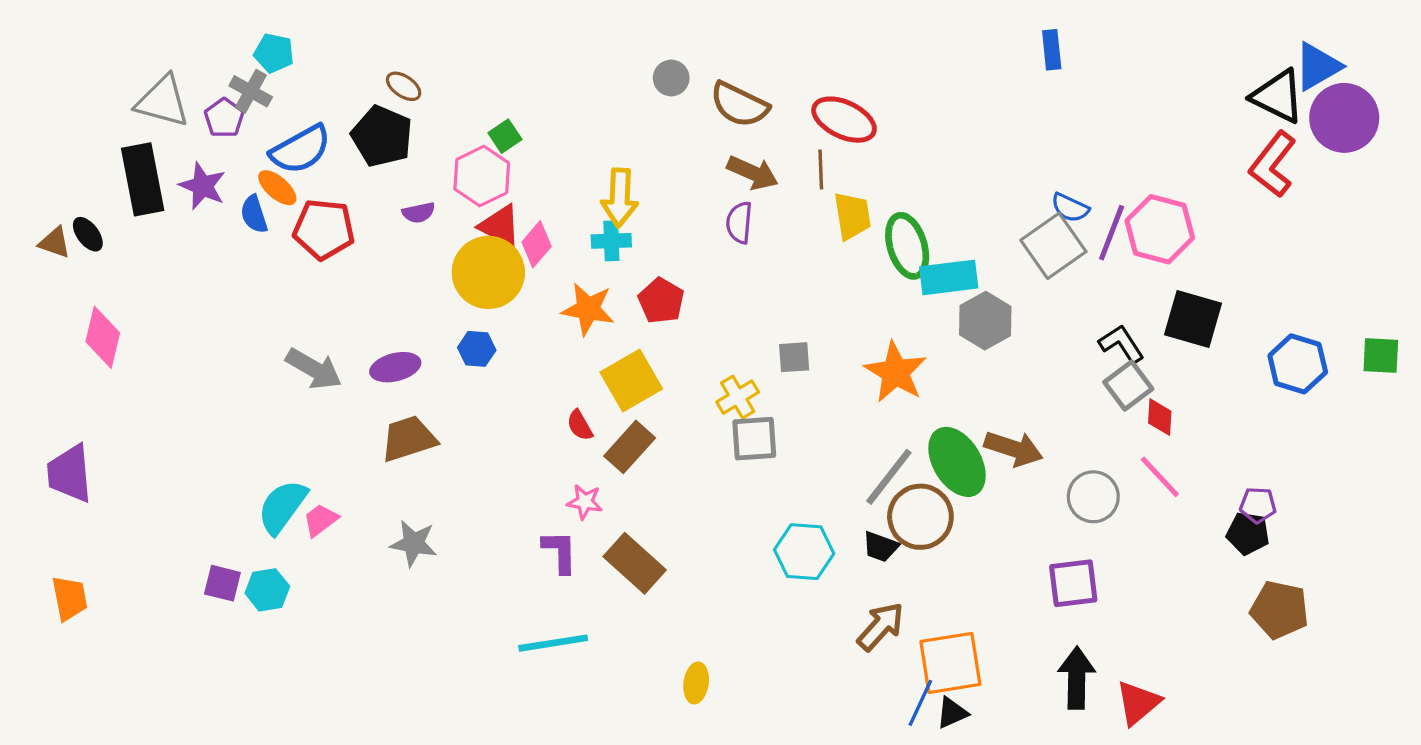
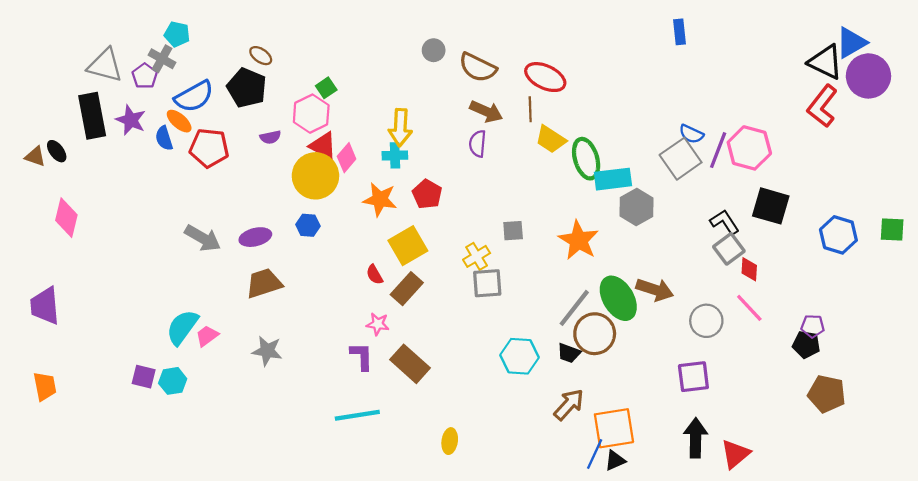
yellow trapezoid: (852, 216) -> (551, 139), turned 132

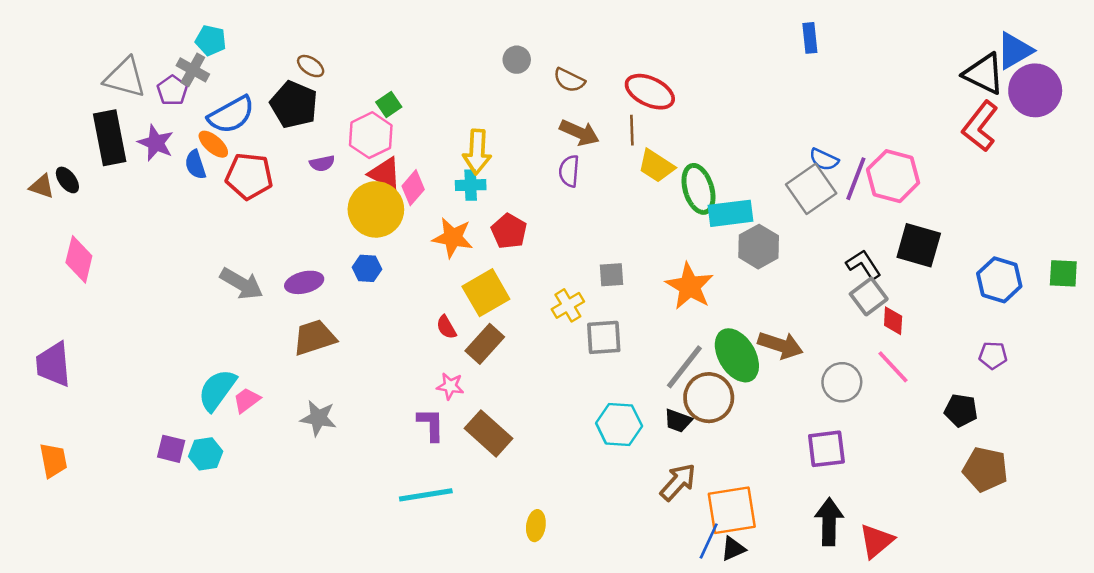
brown semicircle: (478, 67) -> (569, 80), size x0.7
gray square: (487, 283) -> (604, 337), moved
purple pentagon: (813, 326) -> (993, 355), moved

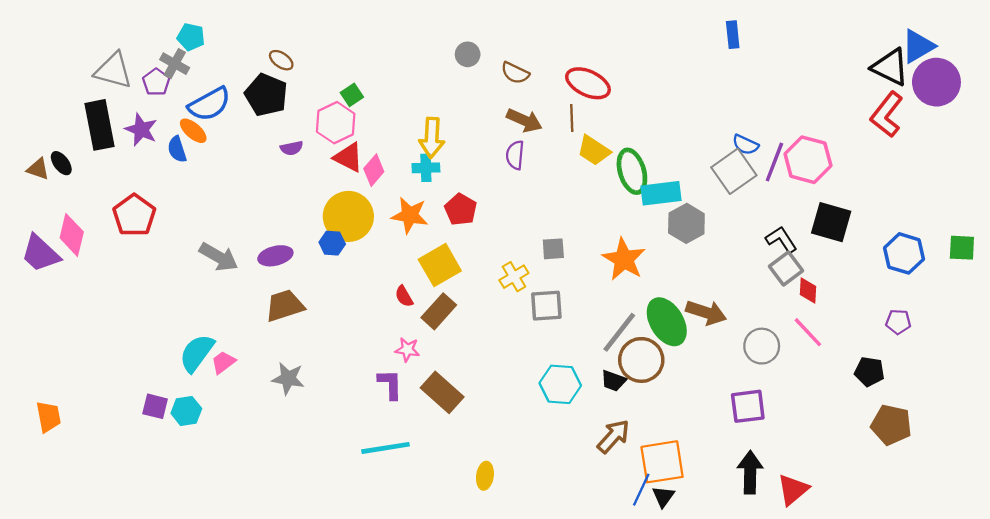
red pentagon: (249, 176) -> (134, 215), moved, turned 30
yellow circle: (376, 209) -> (348, 216), moved
purple trapezoid: (53, 364) -> (40, 253), moved, turned -42
black triangle: (733, 549) -> (663, 497), turned -30

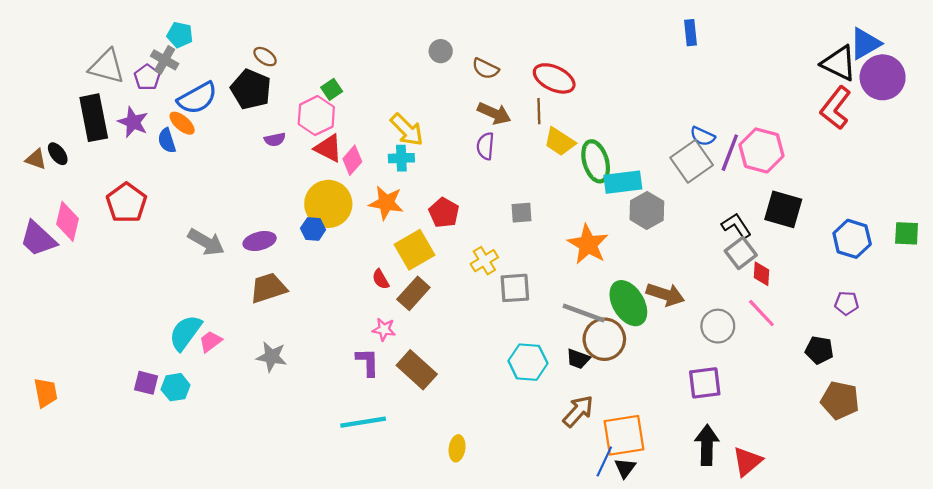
yellow arrow: (432, 138) -> (407, 130), turned -48
red pentagon: (461, 209) -> (444, 213), moved
gray square: (553, 249) -> (521, 213), moved
gray line: (619, 332) -> (584, 313), turned 72

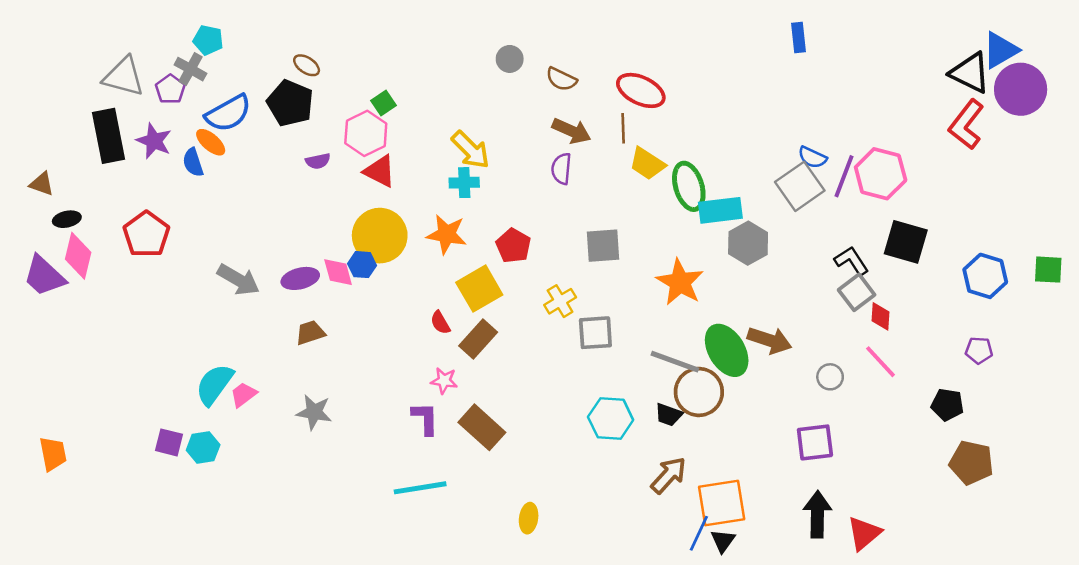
black ellipse: (58, 154) -> (67, 219), moved, turned -65
pink diamond: (352, 160) -> (338, 272), moved, turned -56
gray square: (521, 213) -> (603, 246), size x1.4
brown trapezoid: (268, 288) -> (310, 333), size x0.7
gray circle: (718, 326) -> (830, 377), size x0.7

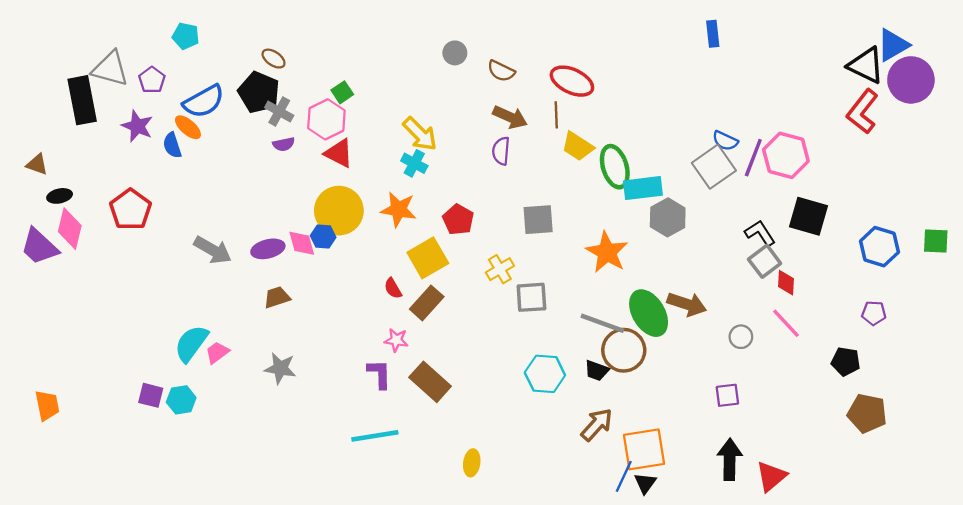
gray cross: (190, 69) -> (279, 111), moved
black rectangle: (108, 136) -> (82, 100), moved
cyan cross: (464, 183) -> (414, 163), turned 30
purple square: (815, 442) -> (727, 395), size x0.7

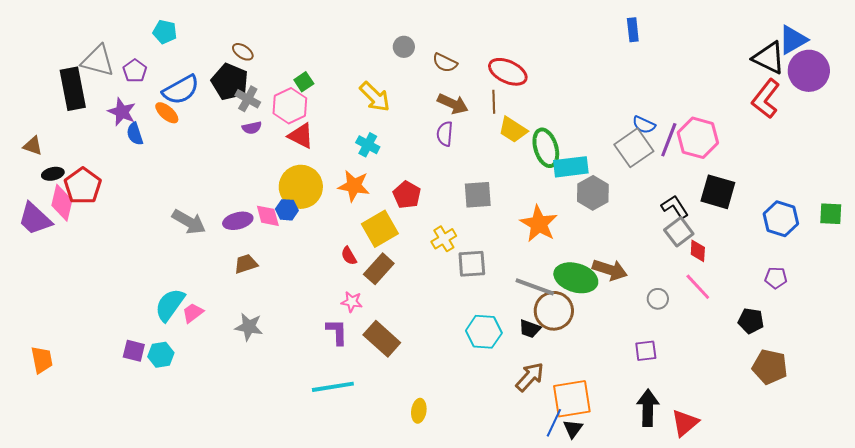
yellow arrow: (420, 134) -> (375, 97), moved
blue semicircle: (172, 145) -> (135, 134), moved
red pentagon: (130, 209) -> (83, 186), moved
green ellipse: (649, 313) -> (576, 278), turned -42

